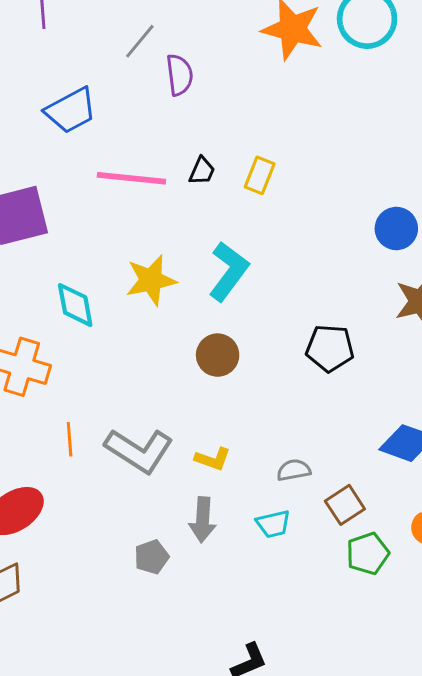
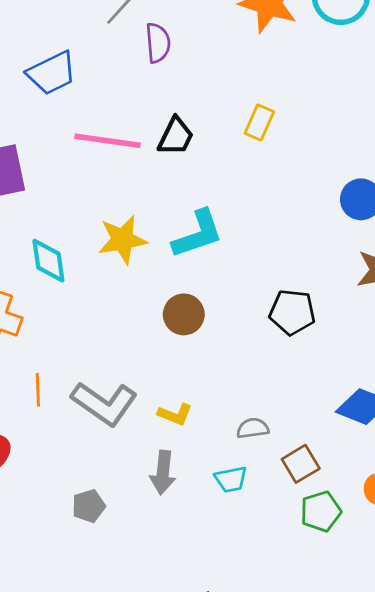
black trapezoid: (202, 171) -> (176, 136), size x1.4
yellow rectangle: (260, 175) -> (259, 122), moved
cyan L-shape: (229, 271) -> (198, 234), turned 32
gray pentagon: (152, 557) -> (89, 506), moved

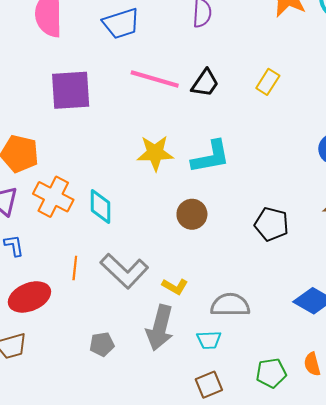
cyan diamond: (48, 261) -> (101, 207), moved
orange line: (38, 390) -> (75, 268), moved
gray semicircle: (253, 428) -> (230, 305), size x1.6
brown square: (301, 464) -> (209, 385), moved
gray arrow: (163, 473) -> (160, 328), size x1.4

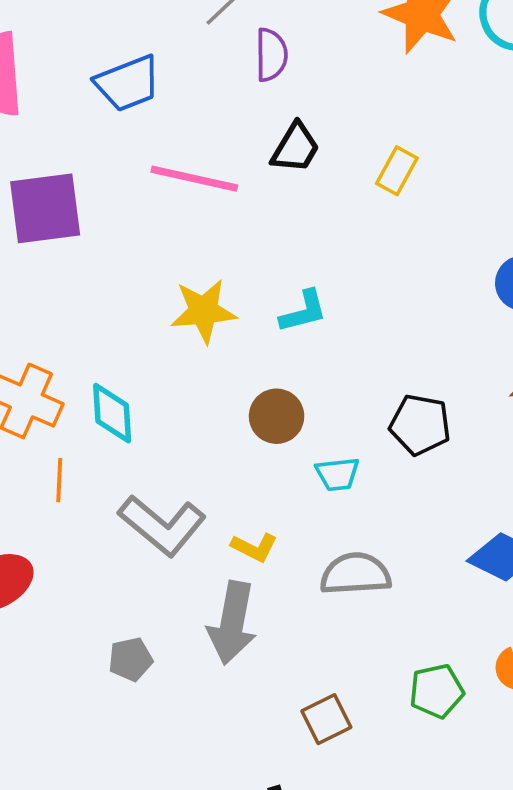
black trapezoid: (205, 83) -> (295, 148), moved
cyan L-shape: (211, 157) -> (303, 312), size x0.7
orange line: (75, 268) -> (59, 480), moved
cyan trapezoid: (209, 340) -> (337, 474), moved

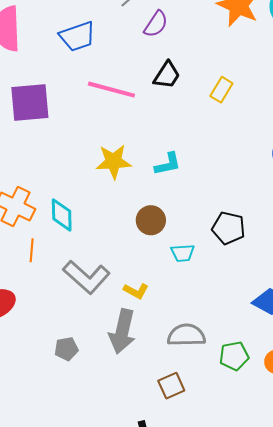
purple semicircle: (271, 55) -> (156, 24), turned 32
gray semicircle: (355, 574) -> (186, 335), moved
green pentagon: (437, 691) -> (234, 356), moved

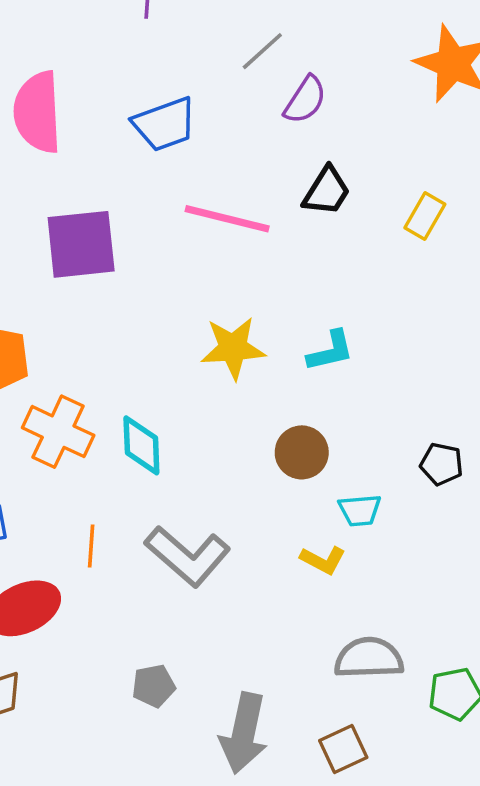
black pentagon: (229, 228) -> (441, 464), size x0.7
orange line: (32, 250) -> (91, 546), moved
yellow L-shape: (136, 291) -> (323, 560), moved
gray arrow: (122, 331) -> (244, 733), moved

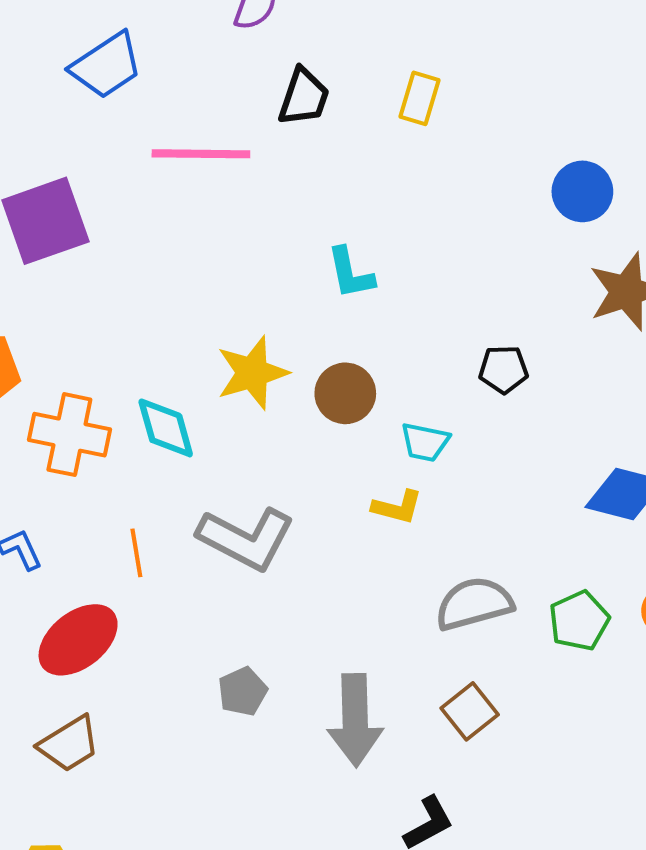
yellow star: (233, 348) -> (252, 373), moved
cyan L-shape: (330, 351) -> (350, 273), turned 105
cyan trapezoid: (360, 510) -> (425, 442), turned 30

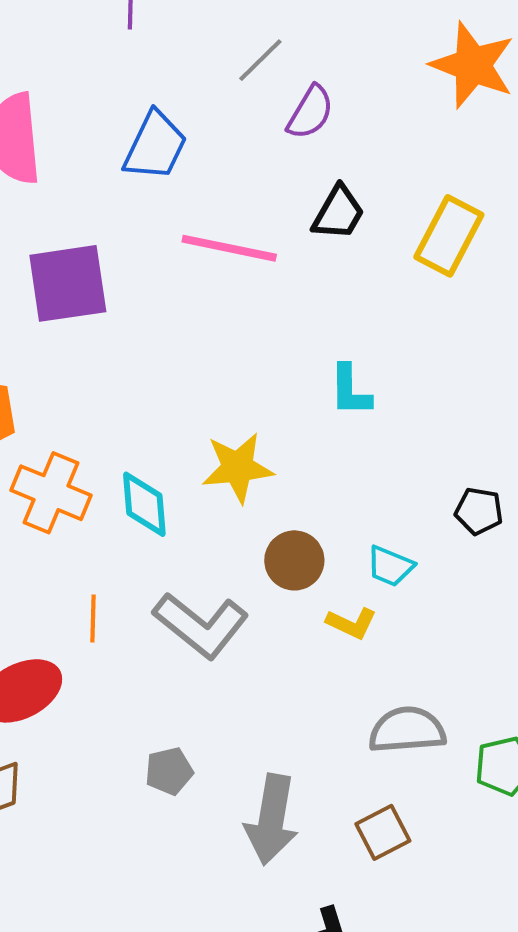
blue trapezoid: (106, 65) -> (155, 146), turned -42
yellow rectangle: (419, 98) -> (449, 236), size x1.5
brown circle: (345, 393) -> (294, 560), moved

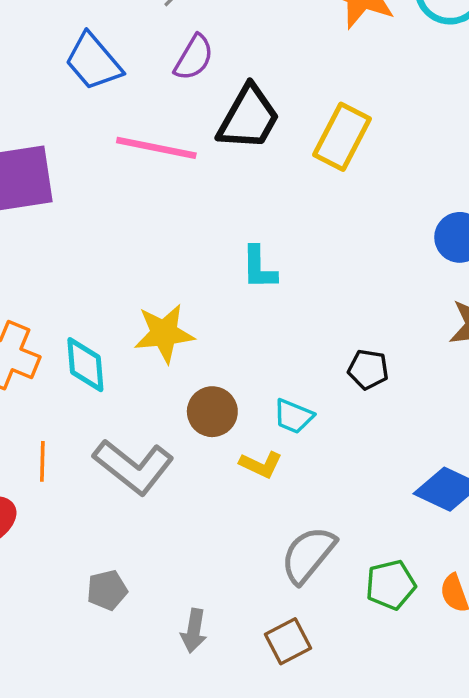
purple semicircle: (310, 112) -> (194, 58), moved
blue trapezoid: (155, 146) -> (93, 62), turned 114
black trapezoid: (338, 213) -> (249, 118), size x1.4
gray semicircle: (407, 730) -> (308, 555), turned -46
gray arrow: (272, 819) -> (194, 631), size x0.6

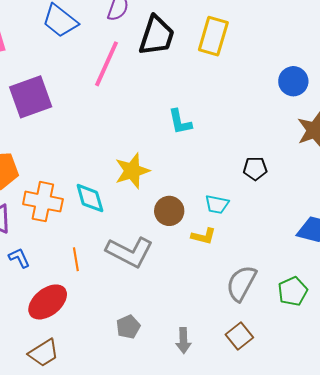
pink line: (156, 148) -> (106, 64), turned -66

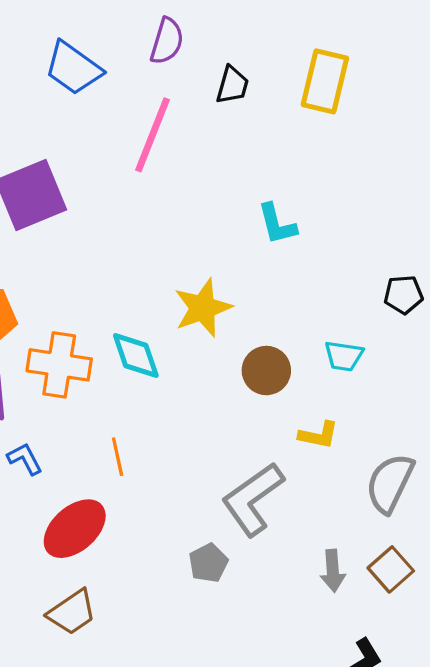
black trapezoid: (157, 36) -> (232, 85), size x0.6
yellow L-shape: (203, 236) -> (319, 435), moved
gray L-shape: (130, 252) -> (253, 499), moved, turned 120
gray arrow: (183, 341) -> (333, 571), moved

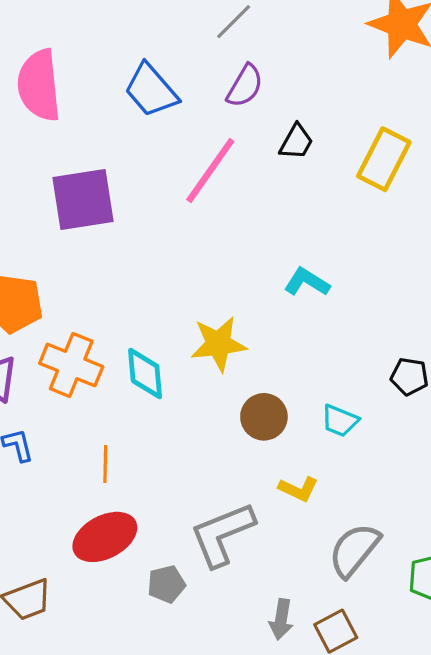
cyan L-shape: (277, 224) -> (307, 282), turned 123
red ellipse: (75, 529) -> (105, 537), moved

